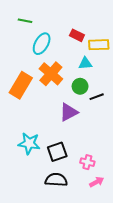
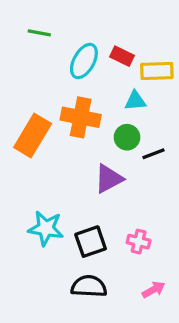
cyan ellipse: (42, 44) -> (84, 61), moved
orange cross: (51, 74) -> (81, 117), turned -30
pink cross: (87, 162) -> (139, 242), moved

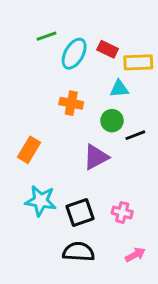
green line: (39, 33) -> (46, 36), moved, turned -30
orange cross: (81, 117) -> (71, 103), size x0.7
orange rectangle: (33, 136) -> (29, 150), moved, size x0.7

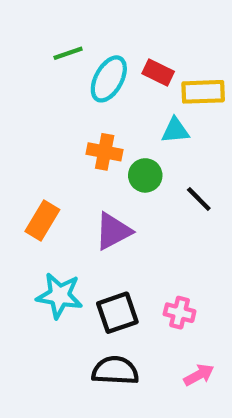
green circle: (112, 121) -> (145, 175), moved
black line: (135, 135) -> (199, 199), turned 66
purple triangle: (96, 157) -> (113, 231), moved

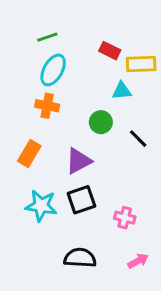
cyan ellipse: (109, 79) -> (53, 70), moved
orange cross: (105, 152) -> (47, 106), moved
black square: (117, 313) -> (81, 200), moved

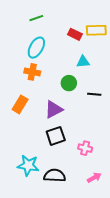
green line: (47, 37) -> (36, 18), moved
yellow rectangle: (141, 64) -> (96, 30), moved
black line: (138, 139) -> (94, 94), turned -40
cyan star: (41, 206) -> (28, 165), moved

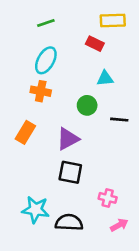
yellow rectangle: (96, 30) -> (113, 20), moved
black square: (56, 136) -> (70, 172), turned 30
pink cross: (85, 148) -> (108, 198), moved

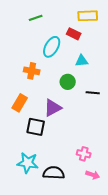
cyan ellipse: (46, 60) -> (52, 47), moved
black square: (70, 172) -> (36, 127), moved
pink arrow: (119, 225) -> (93, 175), turned 48

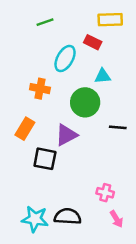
green circle: (68, 82) -> (85, 102), size x1.5
black line: (93, 93) -> (118, 127), moved
cyan star: (28, 163) -> (35, 219), moved
pink arrow: (93, 175) -> (116, 219), turned 40

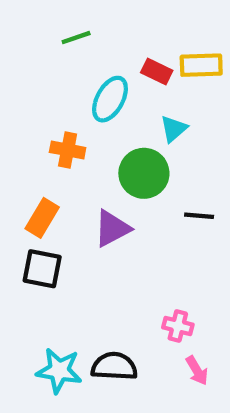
yellow rectangle: (110, 20) -> (201, 65), moved
cyan triangle: (103, 76) -> (174, 129), turned -36
black square: (45, 159) -> (42, 269), moved

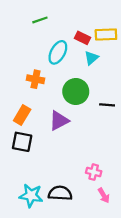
cyan triangle: (174, 129) -> (91, 58), moved
black line: (199, 216) -> (107, 105), moved

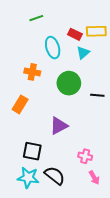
cyan ellipse: (58, 52) -> (53, 48), turned -45
purple triangle: (59, 121) -> (59, 126), moved
black square: (22, 142) -> (32, 151), moved
black semicircle: (60, 193) -> (55, 176), turned 35

